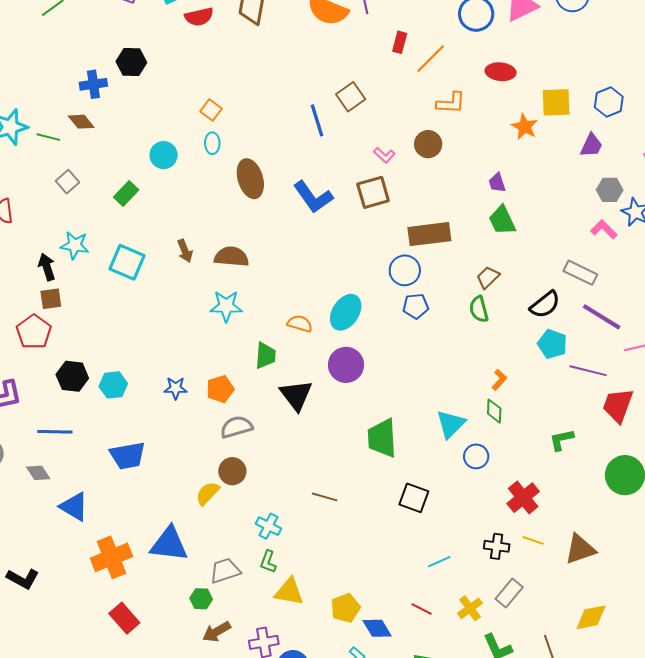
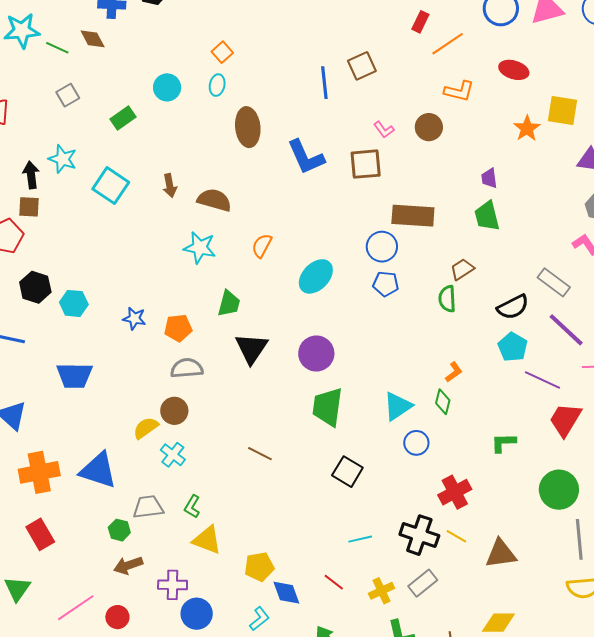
orange semicircle: (300, 324) -> (262, 246), moved, turned -90
purple circle: (346, 365) -> (316, 353), moved
cyan cross: (269, 526) -> (173, 455), moved
black cross: (497, 546) -> (419, 535), size x1.5

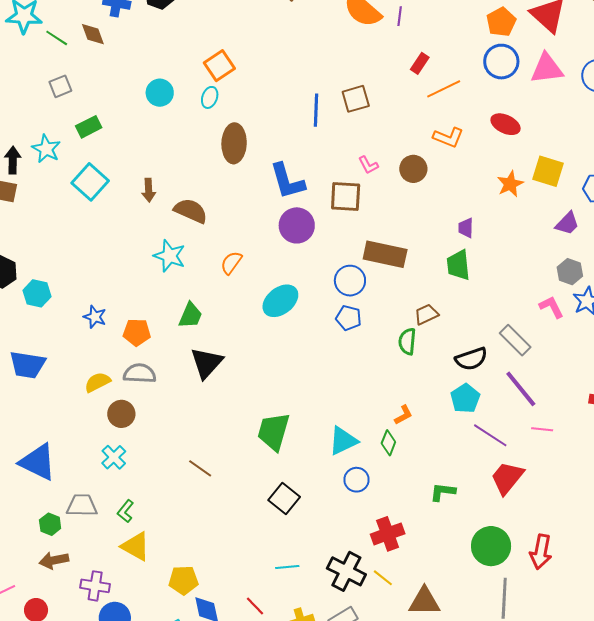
orange square: (222, 52) -> (219, 66), size x1.4
green rectangle: (123, 118) -> (89, 127), moved
purple circle: (316, 353) -> (297, 225), moved
yellow semicircle: (146, 428) -> (97, 382), moved

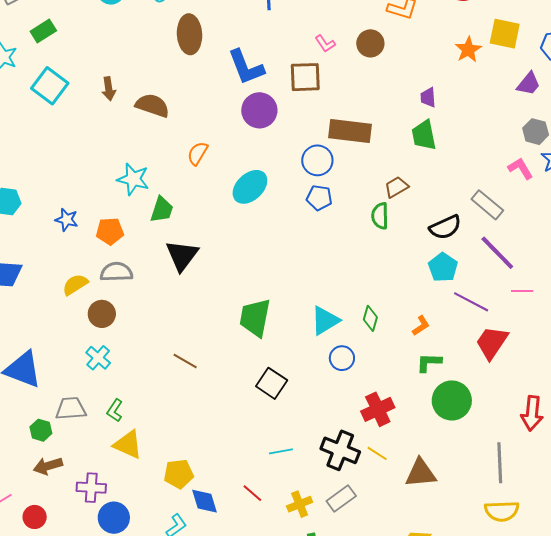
cyan star: (170, 256) -> (133, 179), moved
orange L-shape: (403, 415) -> (421, 326), moved
green circle: (491, 546) -> (452, 400), moved

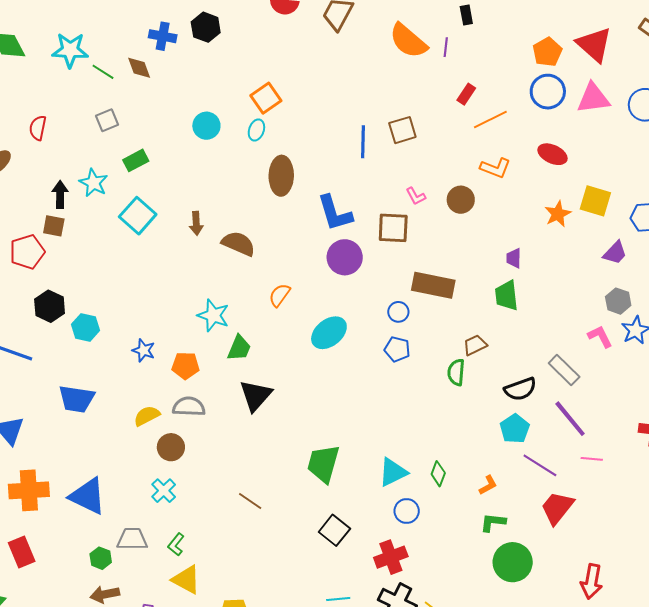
blue circle: (317, 160) -> (398, 312), size x0.7
red cross: (378, 409) -> (391, 557), moved

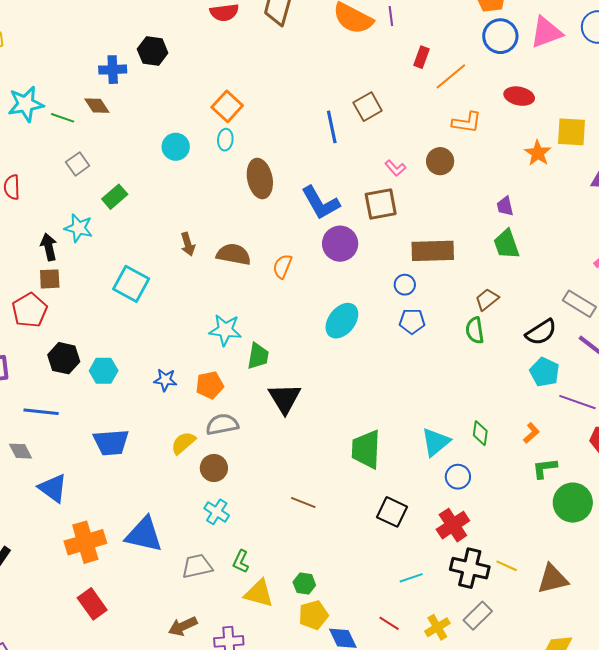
cyan square: (138, 216) -> (131, 284), moved
orange semicircle: (280, 295) -> (282, 266), moved
green hexagon: (101, 558) -> (304, 584), moved

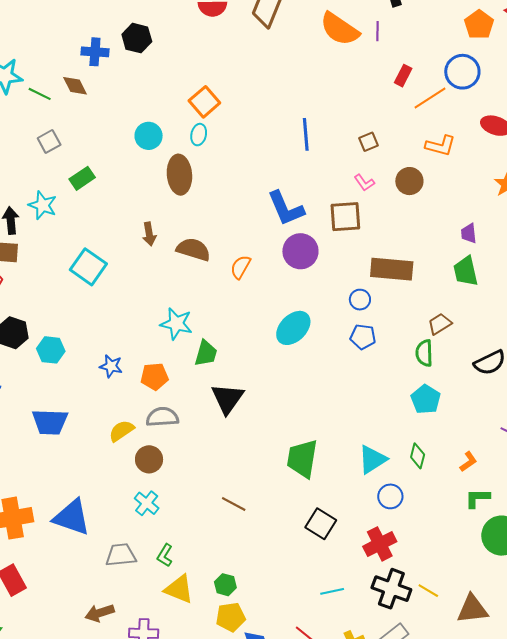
blue circle: (500, 36) -> (462, 72), moved
brown square: (368, 107) -> (369, 142), moved, size x0.7
brown ellipse: (260, 179) -> (179, 175), moved
cyan pentagon: (545, 372) -> (426, 399), moved

